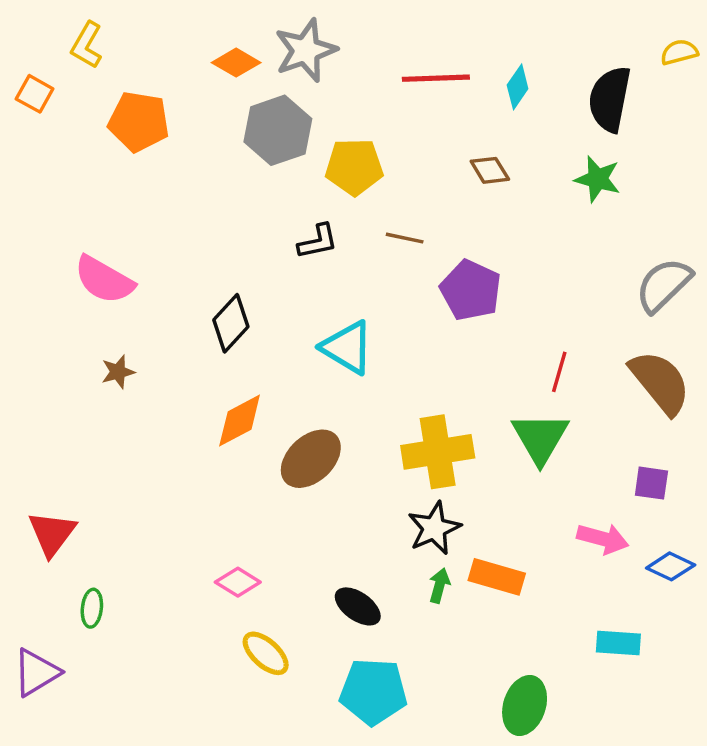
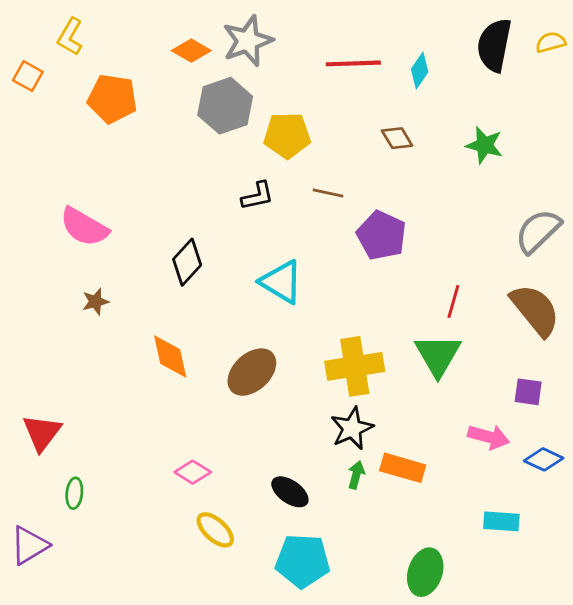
black semicircle: (610, 99) -> (494, 45), moved
orange diamond: (240, 421) -> (170, 357), moved, turned -75

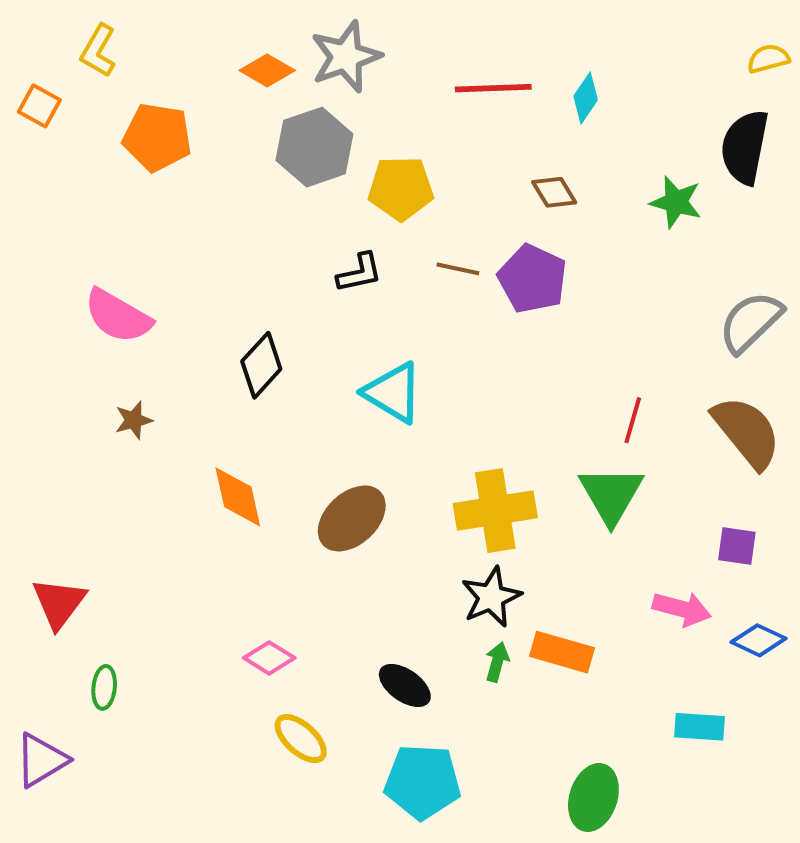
black semicircle: (494, 45) -> (745, 147), moved
purple pentagon: (382, 235) -> (533, 279), moved

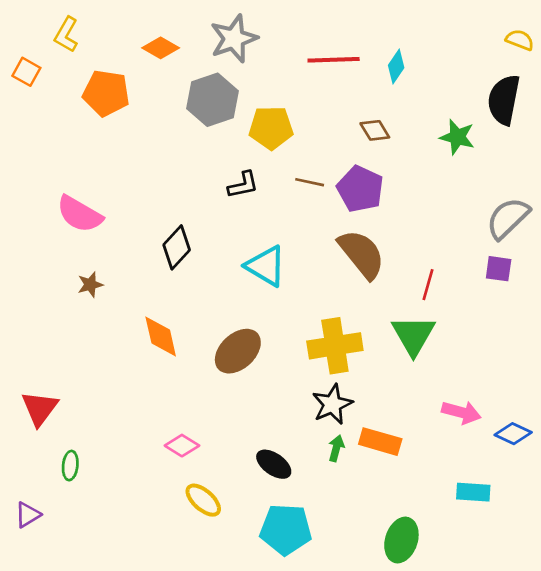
yellow semicircle: (768, 59) -> (520, 40), turned 36
orange diamond: (267, 70) -> (161, 48), moved
brown semicircle: (747, 432) -> (362, 254), moved
purple square: (737, 546) -> (499, 269), moved
purple triangle: (41, 760) -> (28, 515), size x0.7

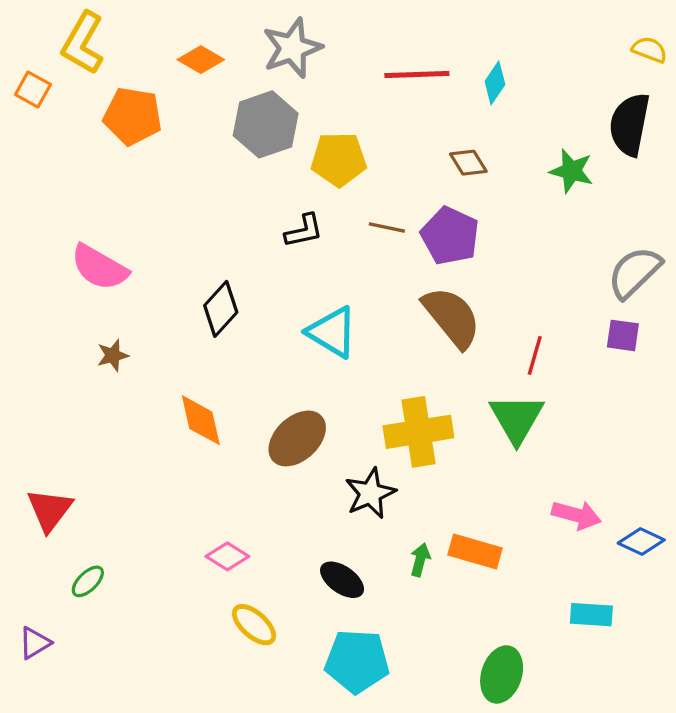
yellow L-shape: (66, 35) -> (83, 43), size x1.4
black star: (332, 404) -> (370, 493), moved
green ellipse: (70, 466) -> (88, 581), turned 40

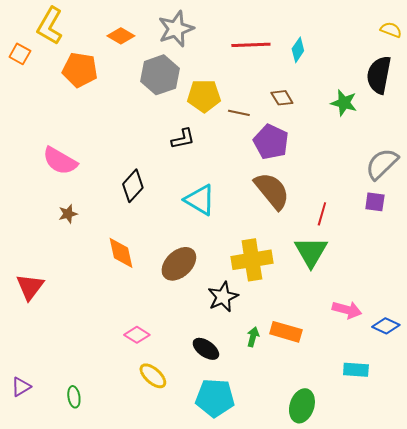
brown line: (387, 227) -> (239, 113), moved
red triangle: (50, 510) -> (30, 287), moved
green ellipse: (88, 581) -> (74, 397), moved, turned -55

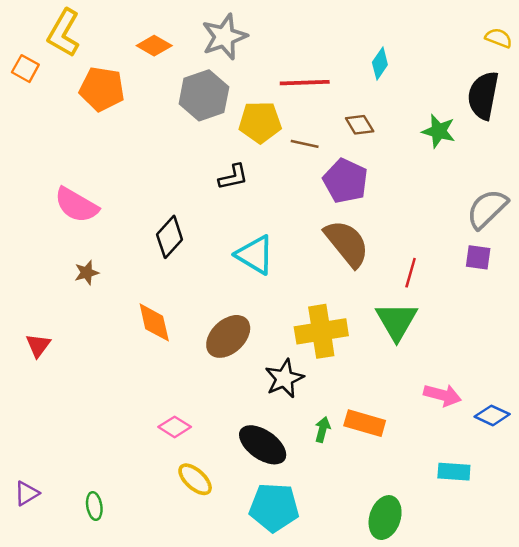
red line: (251, 45) -> (305, 83), moved
red triangle: (30, 287) -> (38, 345), moved, size x0.7
black ellipse: (206, 349) -> (263, 445), size x1.4

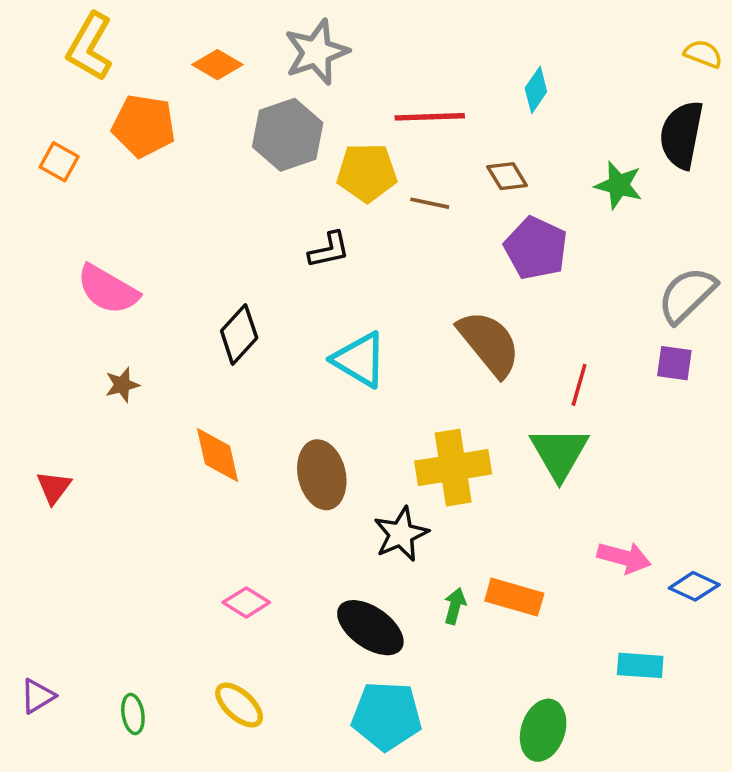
orange square: (25, 69) -> (59, 162), moved
purple pentagon: (346, 181) -> (536, 248), moved
brown ellipse: (228, 336) -> (322, 475), turned -60
yellow ellipse: (195, 479) -> (239, 705), moved

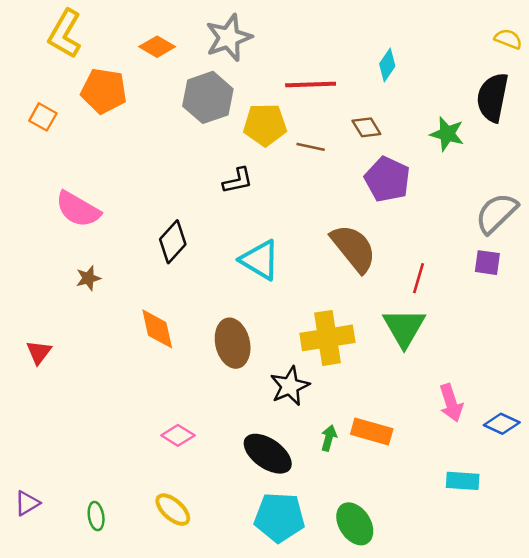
pink arrow: (624, 557) -> (451, 403), turned 57
green ellipse: (543, 730) -> (355, 524), moved, turned -51

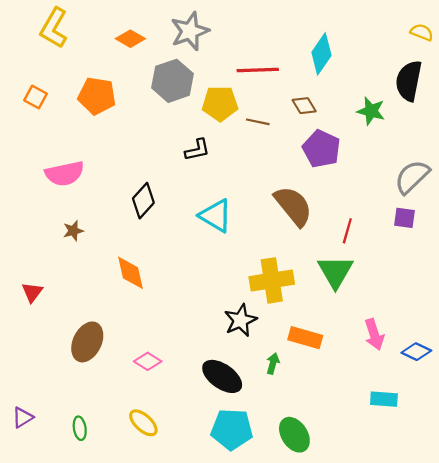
cyan diamond: (387, 65) -> (321, 54), size x1.5
orange pentagon: (104, 91) -> (97, 96), moved
pink semicircle: (78, 209) -> (65, 174), turned -42
brown ellipse: (233, 343) -> (87, 342), moved, turned 39
orange rectangle: (372, 432) -> (305, 338), moved

